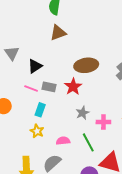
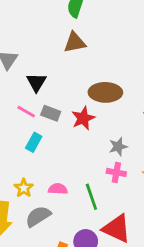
black triangle: (35, 66) -> (36, 82), turned -35
gray star: (83, 113) -> (118, 147), moved
yellow star: (37, 131) -> (24, 188), moved

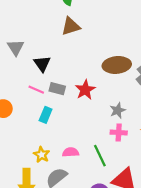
brown ellipse: (105, 92) -> (117, 65), moved

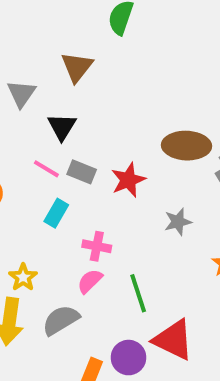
brown triangle: (71, 26) -> (77, 67), moved, turned -42
pink cross: (119, 133) -> (97, 246), moved
pink semicircle: (71, 152) -> (90, 281), turned -49
yellow star: (42, 155) -> (23, 277), moved

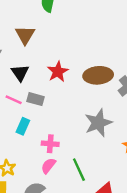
red star: (128, 180) -> (58, 72), moved
gray star: (178, 222) -> (98, 123), size x1.6

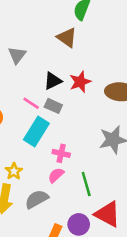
brown triangle: (25, 35) -> (67, 38), moved, turned -35
black triangle: (20, 73) -> (53, 81), moved, turned 30
cyan rectangle: (23, 126) -> (36, 131), size x1.6

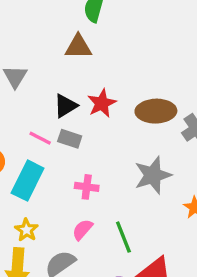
brown triangle: (67, 38) -> (78, 47), turned -30
cyan rectangle: (36, 131) -> (28, 181), moved
pink cross: (61, 153) -> (87, 187), moved

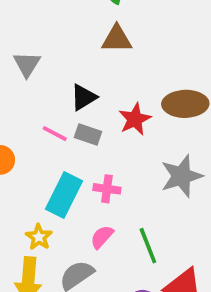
brown triangle: (78, 47) -> (117, 39), moved
red star: (102, 103) -> (135, 119), moved
cyan rectangle: (28, 181) -> (64, 195), moved

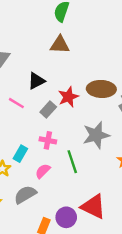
gray rectangle: (88, 135) -> (48, 109), moved, turned -70
cyan rectangle: (64, 195) -> (20, 154), moved, size x0.6
green line: (148, 246) -> (72, 162), moved

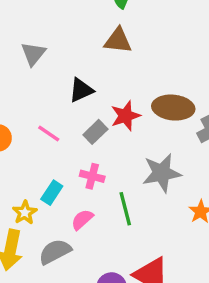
pink line: (16, 103) -> (49, 133), moved

